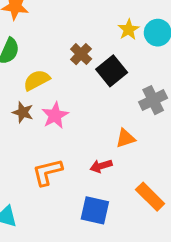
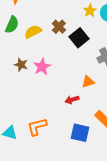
yellow semicircle: (37, 80) -> (33, 32), moved
orange L-shape: (47, 172) -> (37, 127), moved
blue square: (95, 210) -> (80, 133), moved

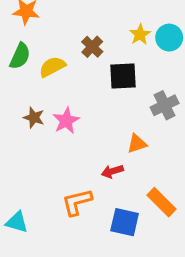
brown cross: (59, 27) -> (92, 47), moved
black square: (79, 38) -> (123, 76), turned 36
orange L-shape: (37, 127) -> (77, 202), moved

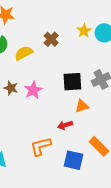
black square: (123, 76) -> (72, 82), moved

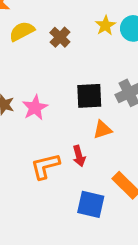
yellow semicircle: (24, 53) -> (22, 31), moved
red arrow: (65, 125) -> (79, 156), turned -88
orange L-shape: (41, 146) -> (45, 166), moved

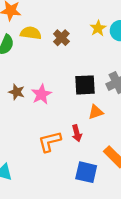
yellow semicircle: (22, 31) -> (31, 33), turned 36

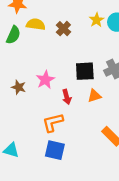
brown star: (17, 92) -> (19, 87), moved
red arrow: (77, 133) -> (67, 97), moved
blue square: (86, 172) -> (55, 150), moved

